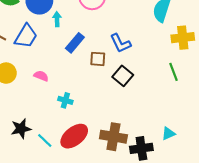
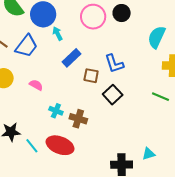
cyan arrow: (57, 19) -> (58, 34), turned -32
green line: (173, 72) -> (161, 97), turned -54
red ellipse: (74, 136) -> (60, 145), turned 52
brown cross: (113, 137) -> (78, 119), moved, size x0.7

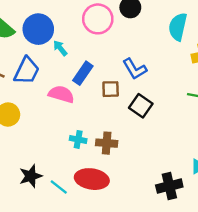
pink semicircle: (36, 85) -> (61, 94), moved, size x1.5

